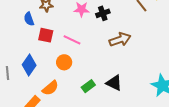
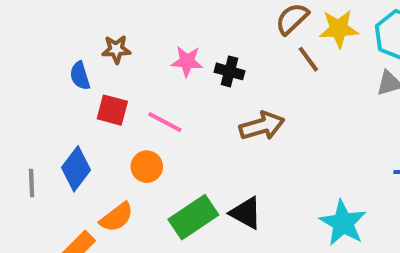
black cross: (103, 13) -> (230, 71), turned 32
green rectangle: (88, 86) -> (193, 217), size x1.6

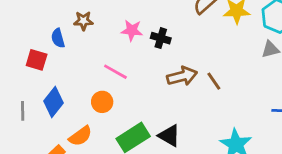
brown line: (308, 59) -> (214, 81), moved
red square: (112, 110) -> (37, 60), moved

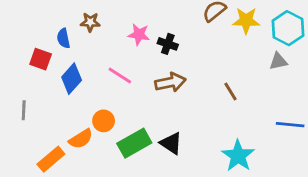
brown arrow: (182, 76) -> (170, 82), moved
brown line: (214, 81) -> (231, 91), moved
blue diamond: (53, 102) -> (72, 79), moved
orange circle: (102, 102) -> (104, 121), moved

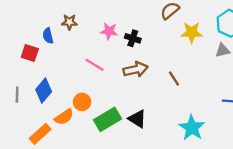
yellow star: (246, 21) -> (192, 33), moved
blue diamond: (72, 79) -> (44, 91), moved
brown line: (231, 91) -> (174, 79), moved

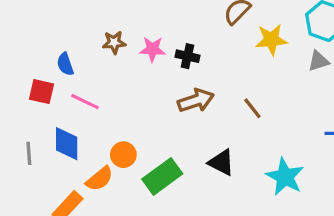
brown star: (69, 22) -> (114, 42), moved
pink line: (95, 65) -> (85, 102), moved
blue diamond: (44, 91) -> (67, 144), turned -35
black triangle: (137, 119) -> (221, 163), moved

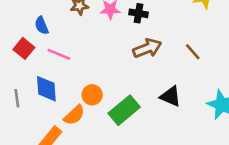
red square: (41, 92) -> (24, 48), turned 30

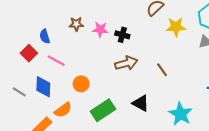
orange circle: (92, 95) -> (81, 84), moved
gray line: (17, 98) -> (19, 92), turned -56

